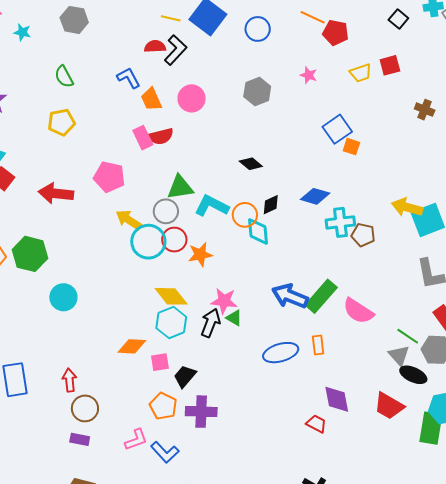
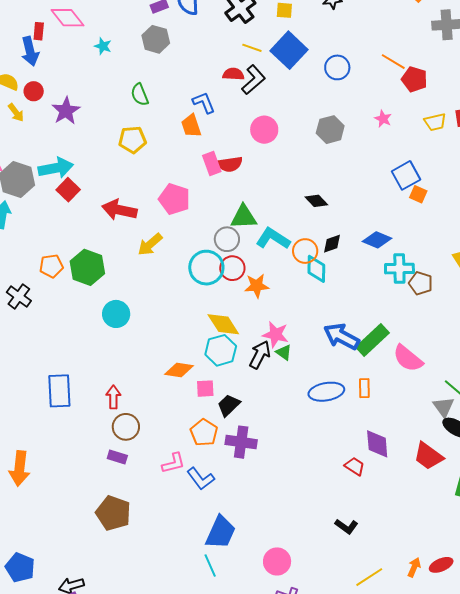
orange trapezoid: (151, 99) -> (191, 126), moved
yellow arrow: (129, 220) -> (150, 244), moved, turned -80

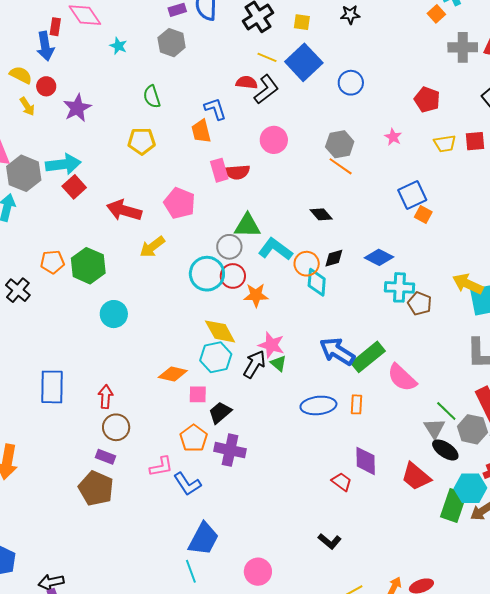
orange line: (393, 62) -> (341, 166), moved
brown pentagon: (113, 513) -> (96, 488), moved

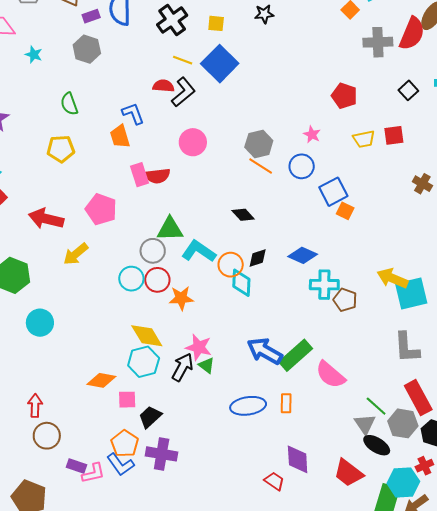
blue circle: (351, 83) -> (302, 166), moved
cyan circle: (207, 274) -> (131, 279), size x0.7
purple rectangle: (106, 457) -> (76, 466), moved
blue L-shape: (187, 484) -> (120, 464), moved

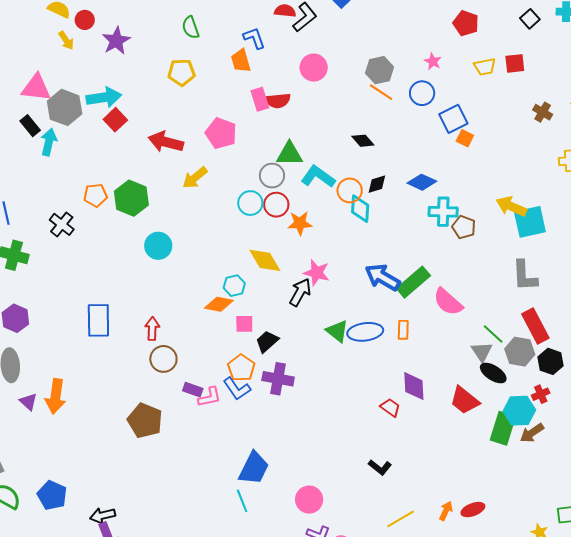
cyan hexagon: (144, 362) -> (234, 286), moved, size x0.7
green triangle: (206, 365) -> (337, 331), moved, size x1.4

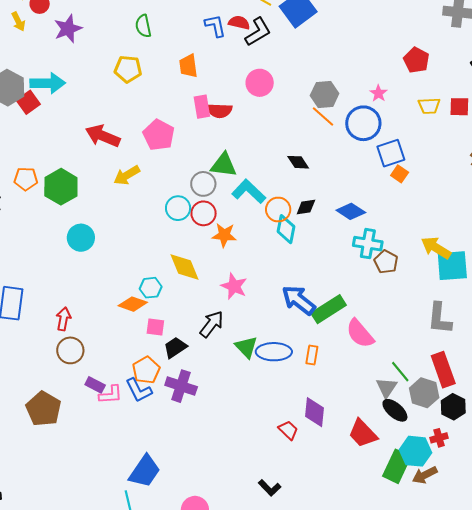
blue L-shape: (254, 38) -> (215, 26), moved
blue circle: (422, 93) -> (363, 123), size x1.4
red square: (115, 120) -> (28, 102), moved
black arrow: (300, 292) -> (212, 324), moved

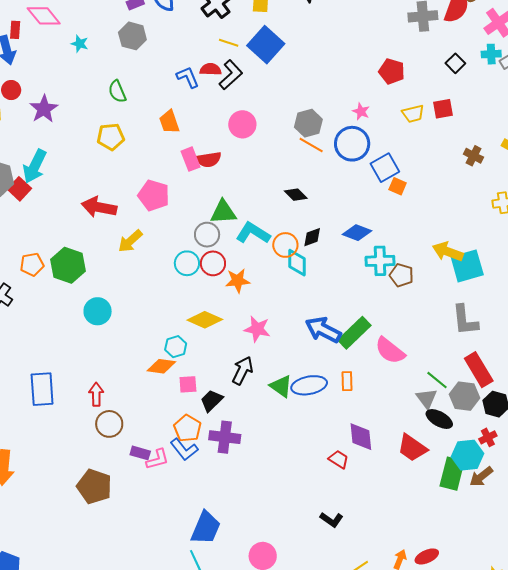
cyan arrow: (48, 83) -> (35, 166), turned 128
yellow diamond: (184, 267) -> (205, 320), turned -32

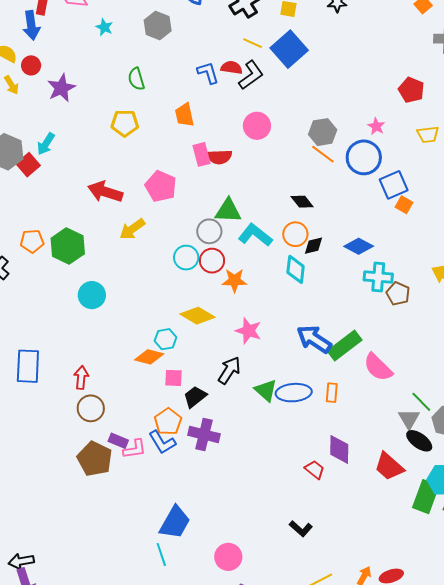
cyan arrow: (35, 166) -> (46, 144), size x0.7
orange circle: (285, 245) -> (295, 234), moved
brown pentagon: (94, 486) -> (95, 459), moved

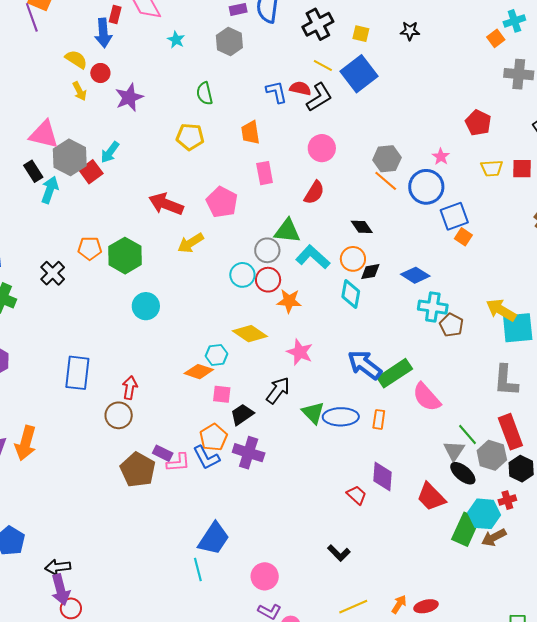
red semicircle: (219, 157) -> (314, 193), moved, turned -60
brown circle: (91, 408) -> (119, 415), moved

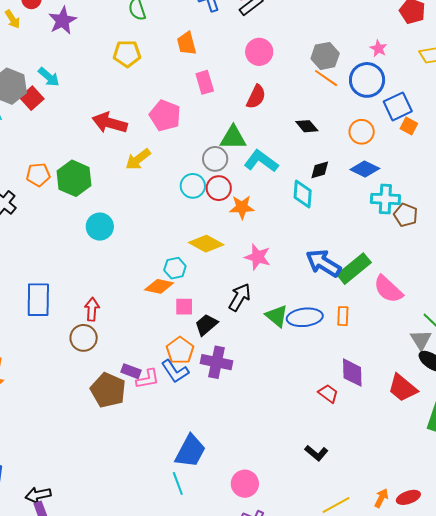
cyan arrow: (110, 152) -> (49, 77), turned -80
orange circle: (353, 259) -> (362, 132), moved

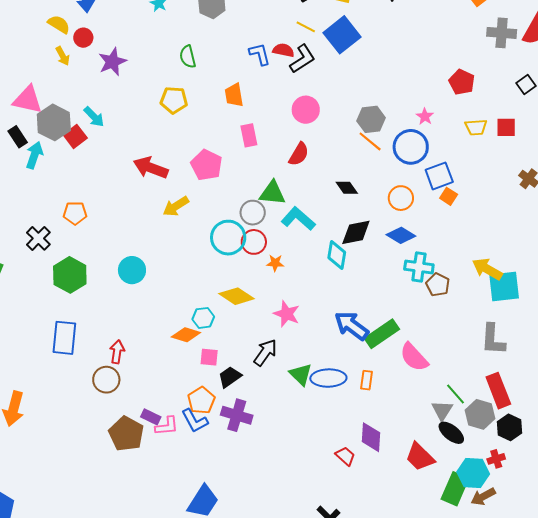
black diamond: (320, 170) -> (356, 232), size x1.5
green hexagon: (74, 178) -> (70, 275), moved
cyan circle: (193, 186) -> (228, 238), size x1.4
orange star: (242, 207) -> (275, 263), size x0.7

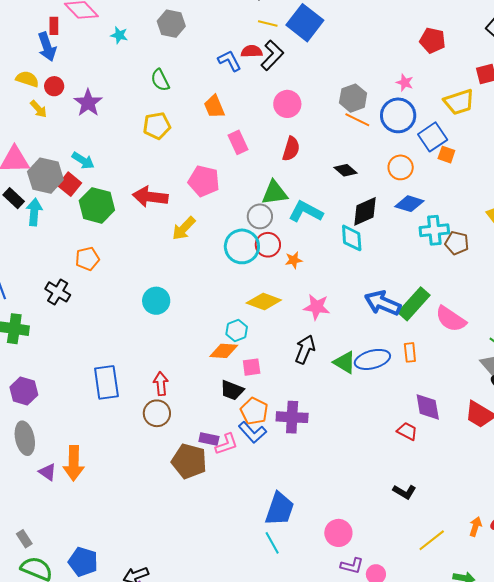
yellow trapezoid: (476, 127) -> (459, 102), moved, size x1.4
green hexagon: (70, 275) -> (97, 205), moved
black trapezoid: (230, 377) -> (232, 390), moved, turned -110

